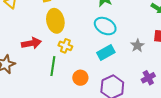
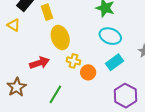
green line: (53, 66) -> (55, 94), moved, turned 30
orange circle: (80, 78) -> (88, 72), moved

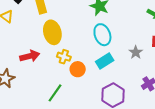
cyan ellipse: (110, 36) -> (102, 35), turned 45
green line: (55, 94) -> (55, 93), moved

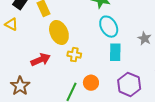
cyan rectangle: (105, 61) -> (115, 52), turned -48
orange circle: (78, 69) -> (91, 83), moved

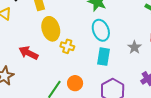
yellow cross: (74, 55) -> (67, 46), moved
red arrow: (41, 60) -> (29, 53), turned -138

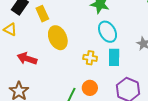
yellow cross: (67, 46) -> (90, 58), moved
red arrow: (29, 53) -> (27, 59), moved

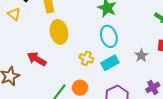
cyan rectangle: (114, 57) -> (110, 63), turned 48
red arrow: (27, 59) -> (37, 59), moved

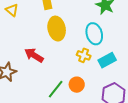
cyan ellipse: (109, 36) -> (94, 34), moved

